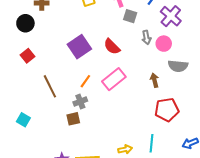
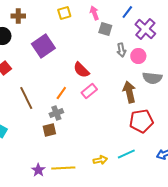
purple square: (79, 47) -> (43, 46), moved
red semicircle: (112, 47) -> (81, 70), moved
pink rectangle: (114, 79) -> (89, 91), size x0.7
brown arrow: (155, 80) -> (129, 92), size x1.5
cyan line: (151, 143) -> (126, 154), turned 60

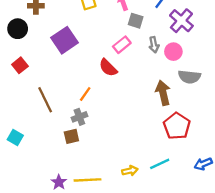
pink rectangle: (89, 91) -> (122, 45), moved
red pentagon: (141, 121) -> (177, 126), turned -30

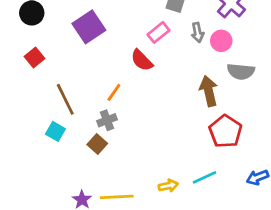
brown square: (71, 136) -> (97, 144), turned -35
cyan square: (15, 138) -> (55, 131), moved

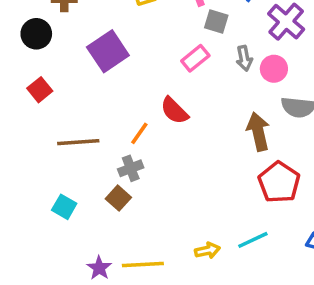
red semicircle: (142, 60) -> (174, 111), moved
brown line: (65, 99) -> (78, 142), turned -68
cyan square: (55, 131) -> (64, 207), moved

